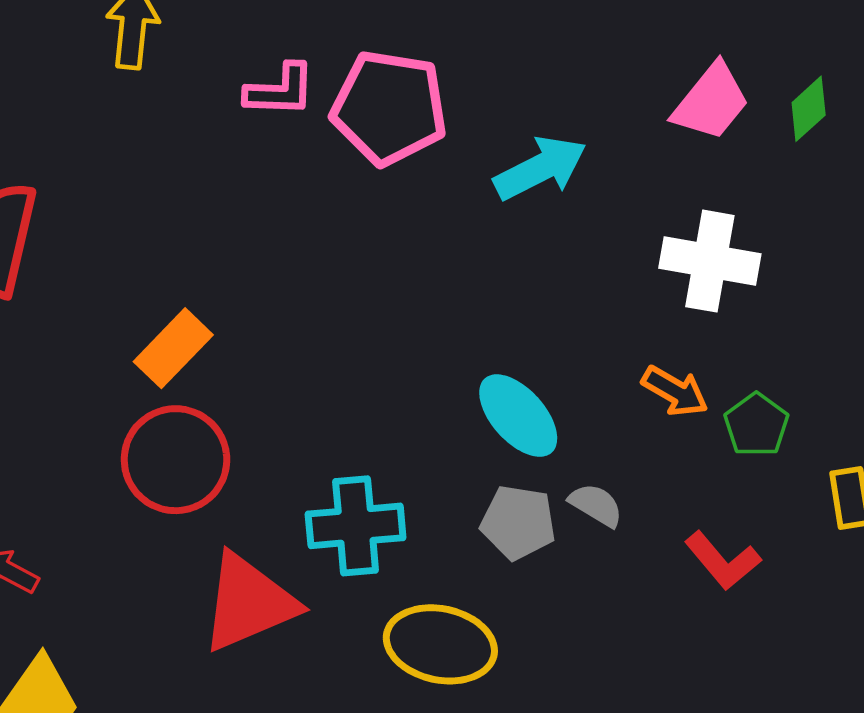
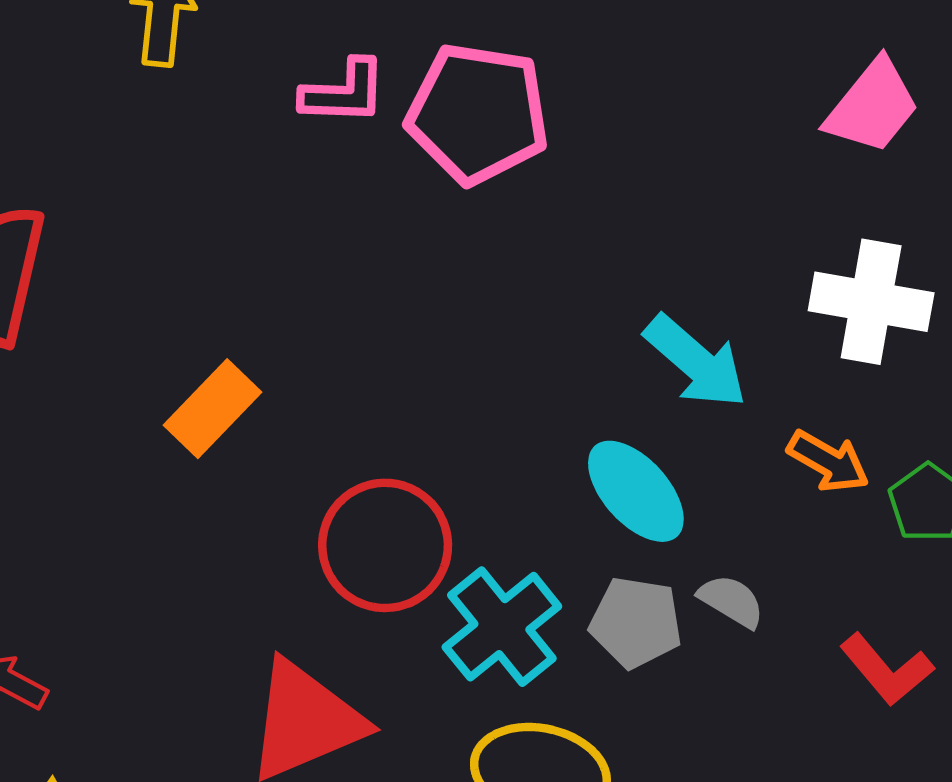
cyan arrow: (540, 168) -> (696, 362), moved, turned 68
red circle: (176, 460) -> (385, 545), moved
cyan cross: (356, 526) -> (502, 627), moved, turned -34

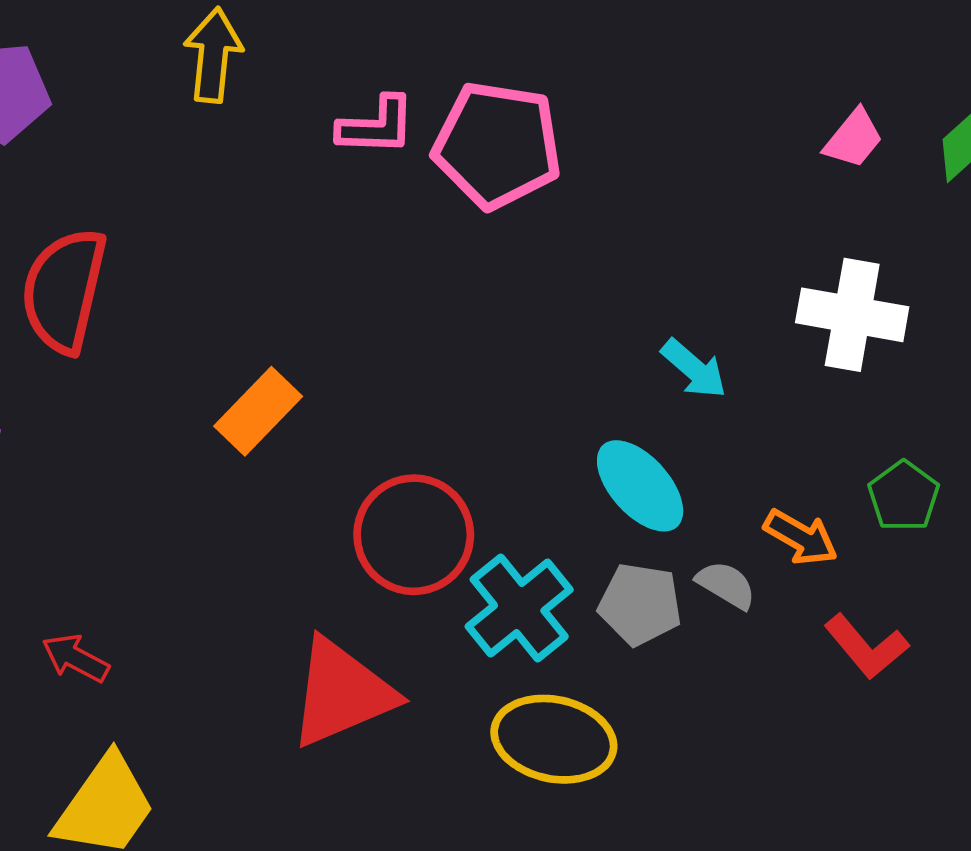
pink trapezoid: (872, 106) -> (853, 139), size x0.7
cyan arrow: (696, 362) -> (694, 369), size x0.7
orange arrow: (828, 461) -> (801, 537), moved

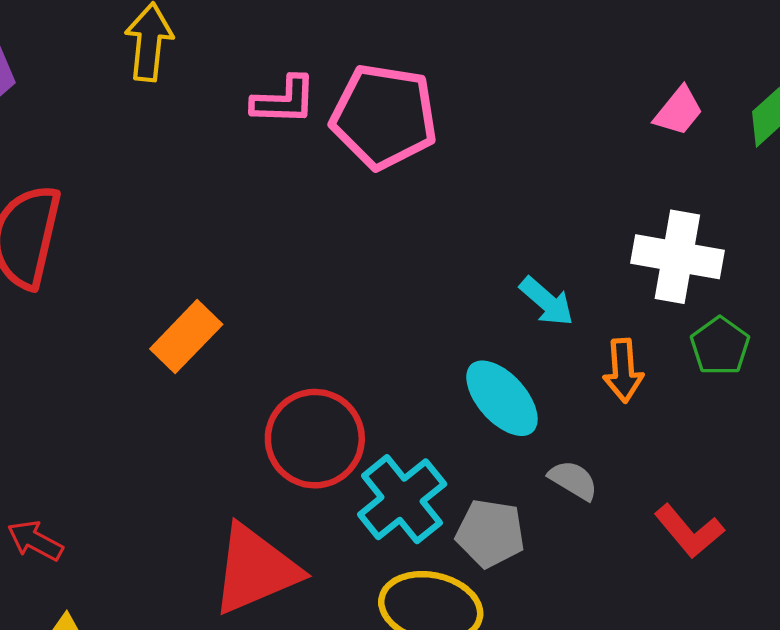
green pentagon: (904, 496) -> (720, 346), moved
orange arrow: (801, 537) -> (623, 371), moved, turned 56
gray pentagon: (640, 604) -> (490, 533), moved

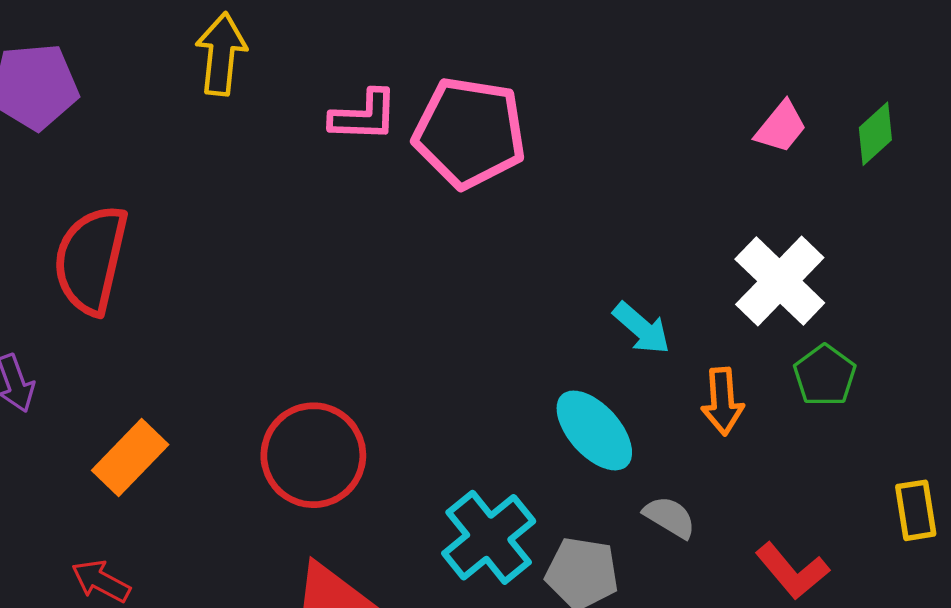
white cross: (677, 257) -> (780, 281), turned 34
orange rectangle: (186, 337) -> (130, 457), moved
red circle: (315, 439) -> (313, 455), moved

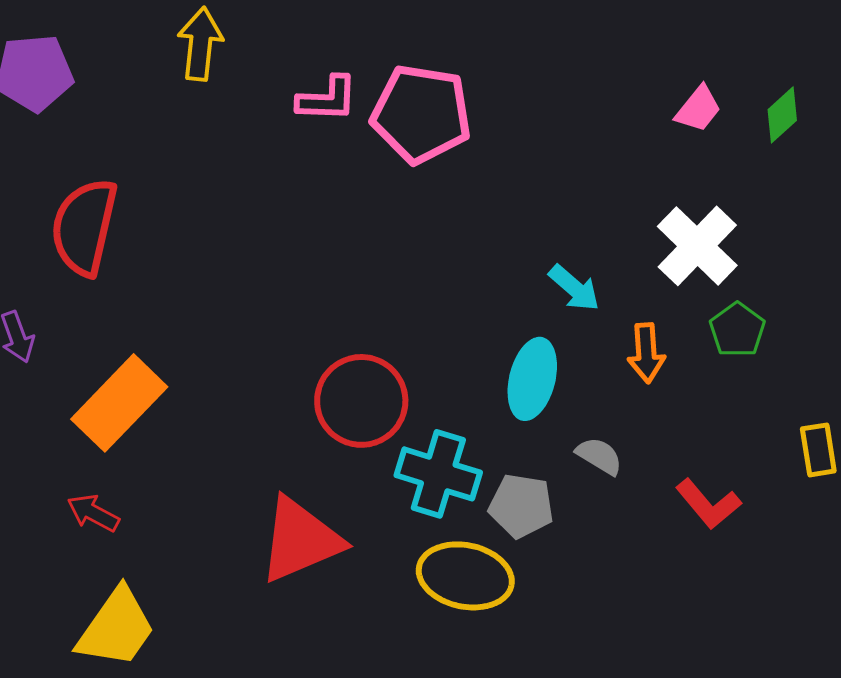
cyan ellipse: (594, 430) -> (532, 379), turned 56
red circle: (313, 455) -> (361, 401), moved
orange rectangle: (130, 457) -> (119, 403), size x1.4
cyan cross: (489, 537) -> (438, 474), turned -34

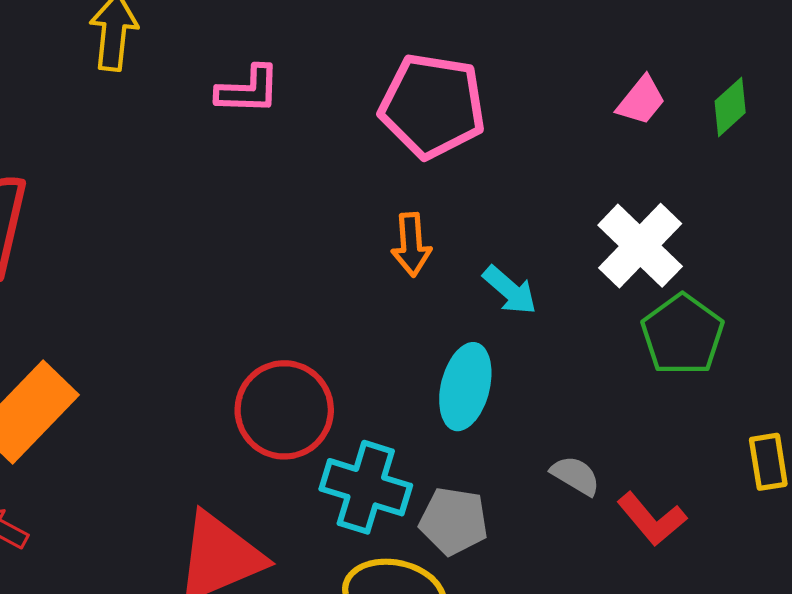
pink pentagon: (421, 114) -> (433, 106), moved
green pentagon: (737, 330) -> (682, 335), size x1.4
orange arrow: (646, 353) -> (411, 245), moved
gray semicircle: (599, 456) -> (576, 476), moved

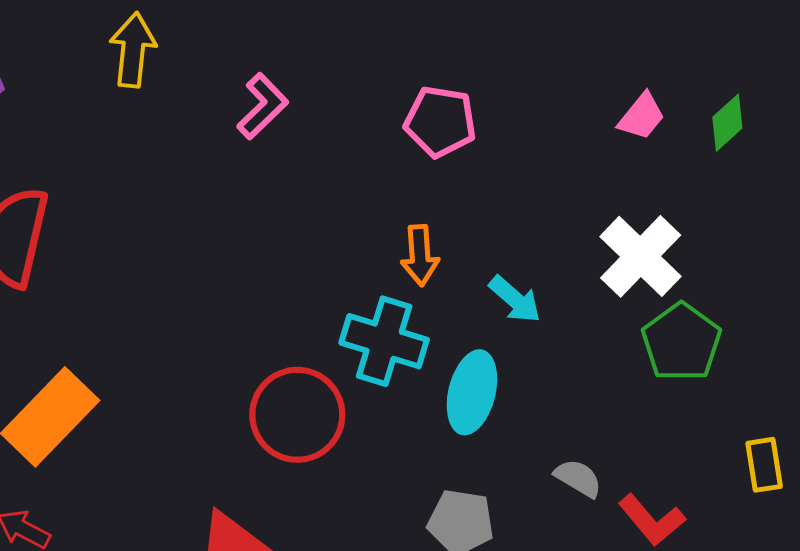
pink L-shape: (248, 90) -> (263, 106), turned -46
pink pentagon: (433, 106) -> (440, 122), size x0.7
cyan cross: (366, 487) -> (384, 341), moved

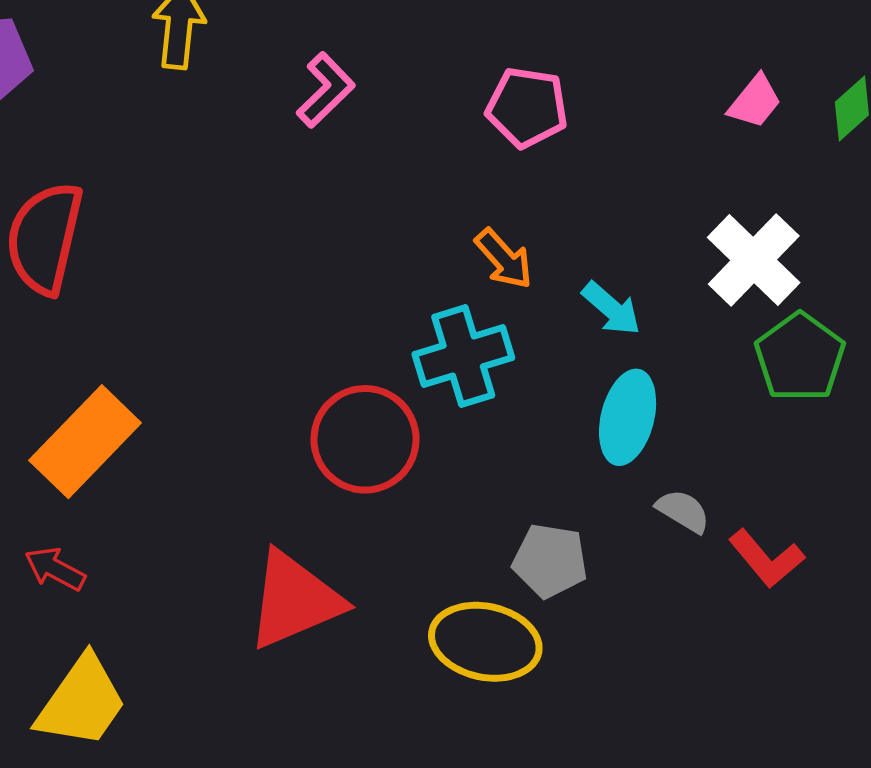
orange arrow: (420, 255) -> (504, 259), turned -38
cyan cross: (384, 341) -> (463, 356), turned -34
cyan ellipse: (472, 392) -> (628, 417), moved

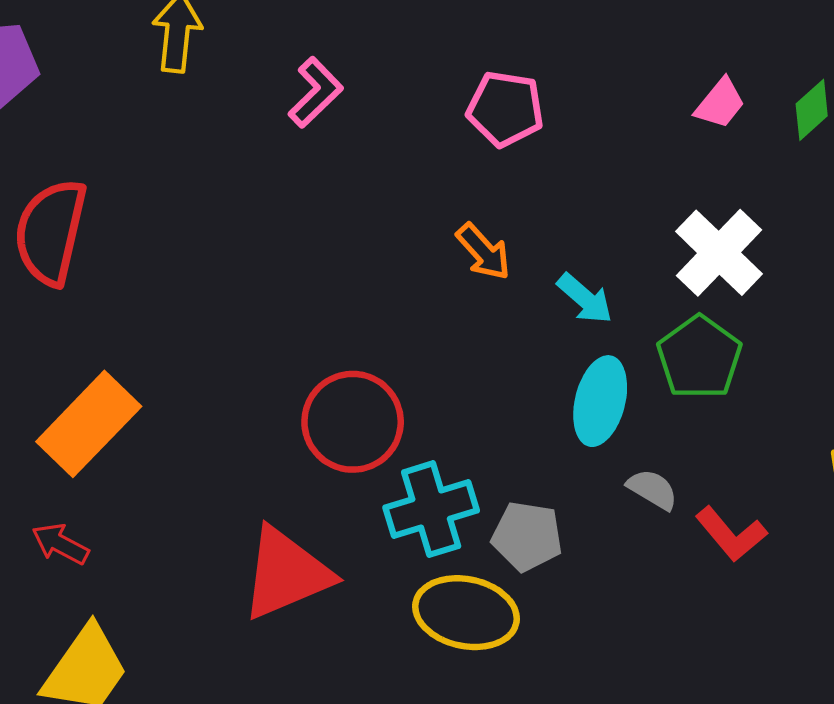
cyan cross: (463, 356) -> (431, 509), moved
green pentagon: (800, 357) -> (699, 357), moved

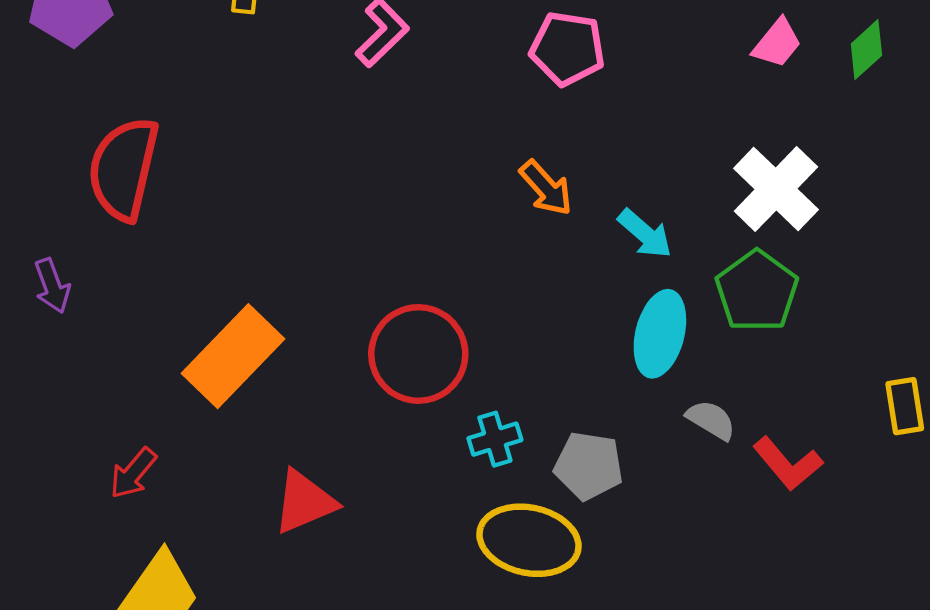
orange rectangle: (89, 424) -> (233, 356), moved
cyan cross: (431, 509) -> (495, 439), size x0.6
red arrow: (60, 544) -> (133, 473), turned -78
red triangle: (286, 573) -> (304, 502), moved, size x0.7

